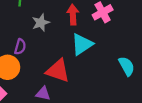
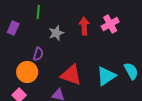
cyan triangle: (82, 44) -> (106, 76), moved

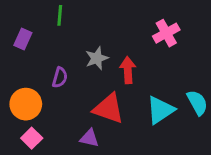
red arrow: (84, 26) -> (128, 70), moved
gray star: (56, 33) -> (97, 58), moved
orange circle: (27, 72) -> (26, 104), moved

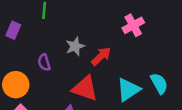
red arrow: (128, 70) -> (101, 56), turned 50
purple semicircle: (60, 77) -> (44, 62), turned 147

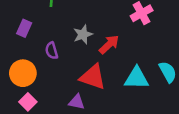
purple rectangle: (13, 30) -> (24, 28), moved
cyan triangle: (128, 90) -> (137, 78), turned 35

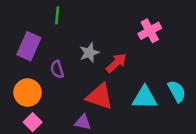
purple rectangle: (24, 28) -> (29, 46), size x1.5

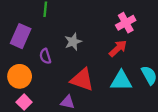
red arrow: (116, 63) -> (118, 48), moved

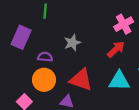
purple semicircle: (45, 56) -> (45, 57), turned 112
orange circle: (20, 76) -> (44, 80), moved

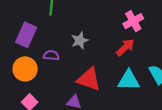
orange circle: (44, 80) -> (25, 69), moved

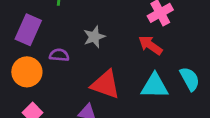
red arrow: (125, 47) -> (150, 45), turned -102

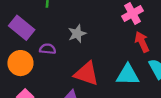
purple rectangle: (28, 30) -> (22, 28), turned -75
red arrow: (150, 45) -> (142, 42), moved, turned 30

